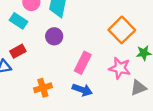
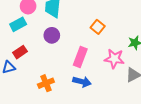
cyan rectangle: (19, 21) -> (18, 24), turned -56
orange square: (122, 30) -> (98, 27), moved, size x0.6

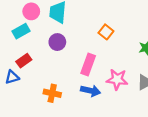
pink star: (114, 59) -> (117, 79), moved
orange cross: (46, 83) -> (52, 93), turned 35

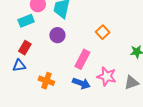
red rectangle: (24, 61) -> (25, 48), turned -32
blue triangle: (12, 77) -> (19, 65), moved

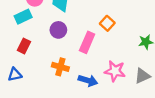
pink rectangle: (82, 59) -> (87, 42), moved
blue triangle: (19, 65) -> (15, 75), moved
orange cross: (46, 81) -> (60, 67), moved

